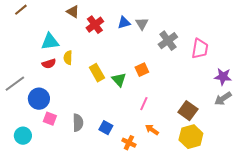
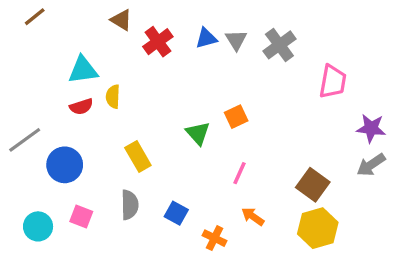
gray cross: (168, 41) -> (279, 45), moved
yellow rectangle: (97, 73) -> (138, 157), moved
pink square: (50, 119) -> (81, 216), moved

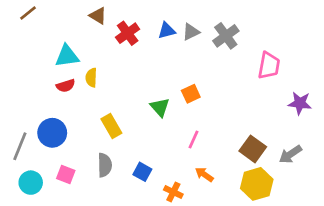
gray triangle: (236, 40) -> (191, 32), turned 36
gray line: (25, 140) -> (20, 146), moved, turned -32
gray arrow: (371, 165) -> (290, 154), moved

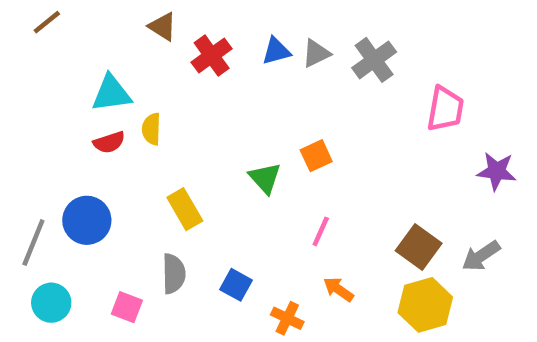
pink square: (66, 174) -> (127, 307), moved

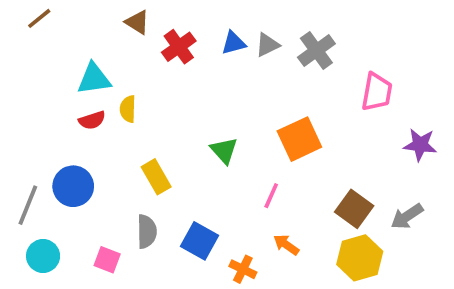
orange square: (316, 156) -> (299, 139), moved, size x1.6
blue square: (236, 285) -> (200, 241), size x1.4

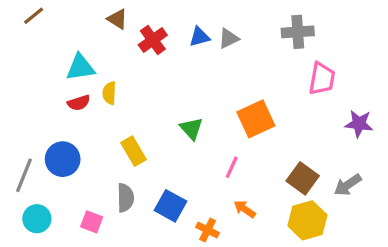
gray cross: (316, 50) -> (298, 32), moved, turned 32

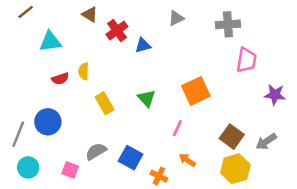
blue triangle: (200, 37) -> (143, 45), moved
gray triangle: (228, 38) -> (176, 18), moved
cyan triangle: (80, 67) -> (50, 42), moved
yellow rectangle: (133, 151) -> (105, 103), moved
gray semicircle: (125, 198) -> (96, 151), turned -120

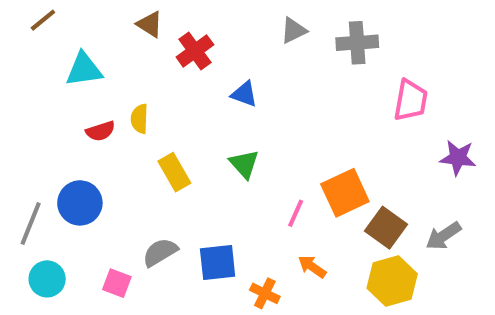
gray cross: (228, 24) -> (357, 43), moved
blue triangle: (143, 45) -> (244, 94), moved, turned 35
orange square: (196, 91) -> (345, 193), moved
blue square: (131, 158) -> (218, 263), turned -35

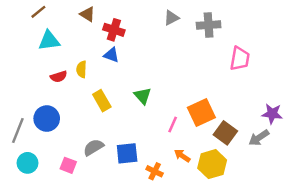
brown line: (43, 20) -> (38, 12), moved
red cross: (195, 51) -> (114, 30), turned -36
blue triangle: (244, 94) -> (111, 55), moved
purple star: (458, 158) -> (272, 114), moved
yellow hexagon: (392, 281) -> (212, 164), moved

